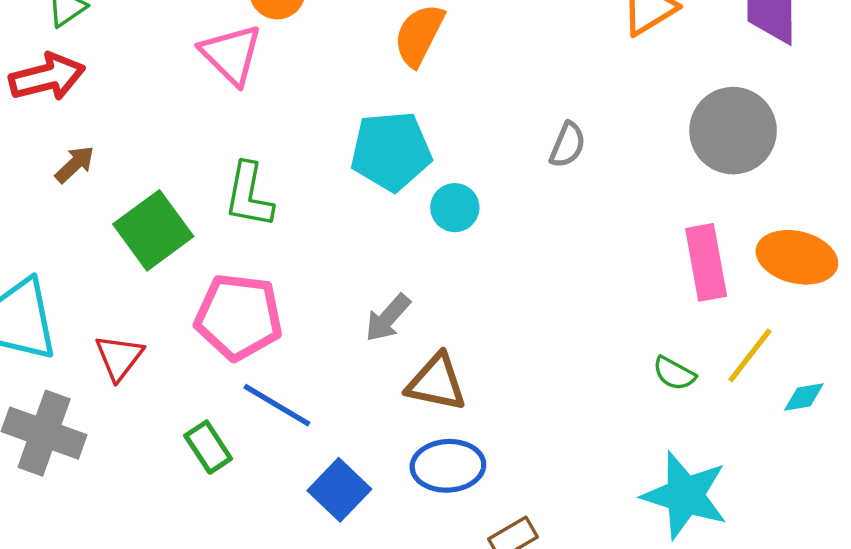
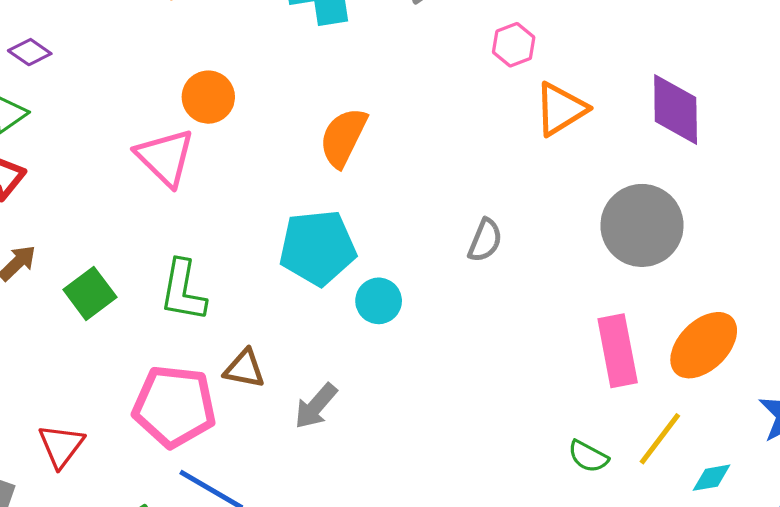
green square: (153, 230) -> (90, 293), moved, size x0.7
orange ellipse: (797, 257) -> (704, 345), turned -58
brown triangle: (436, 383) -> (244, 369), moved, size x0.7

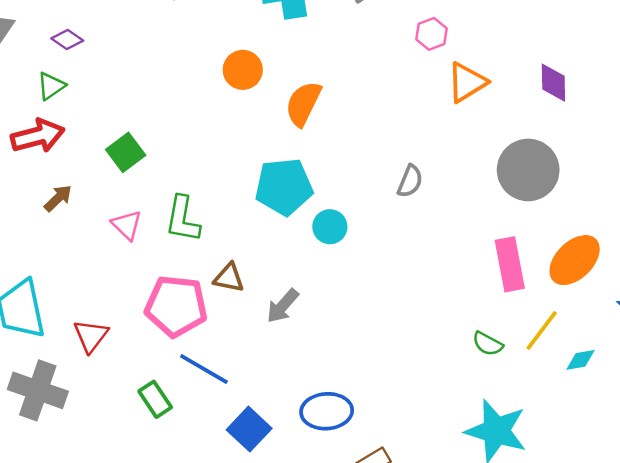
orange circle: (208, 97) -> (243, 70), moved
purple diamond: (676, 109) -> (553, 83), size x0.7
pink triangle: (165, 157) -> (127, 225), moved, size x0.7
green square: (90, 293) -> (126, 152), moved

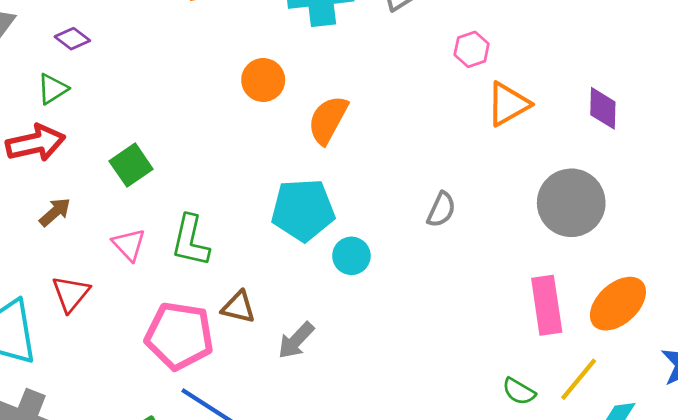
red triangle: (91, 336) -> (71, 294), moved

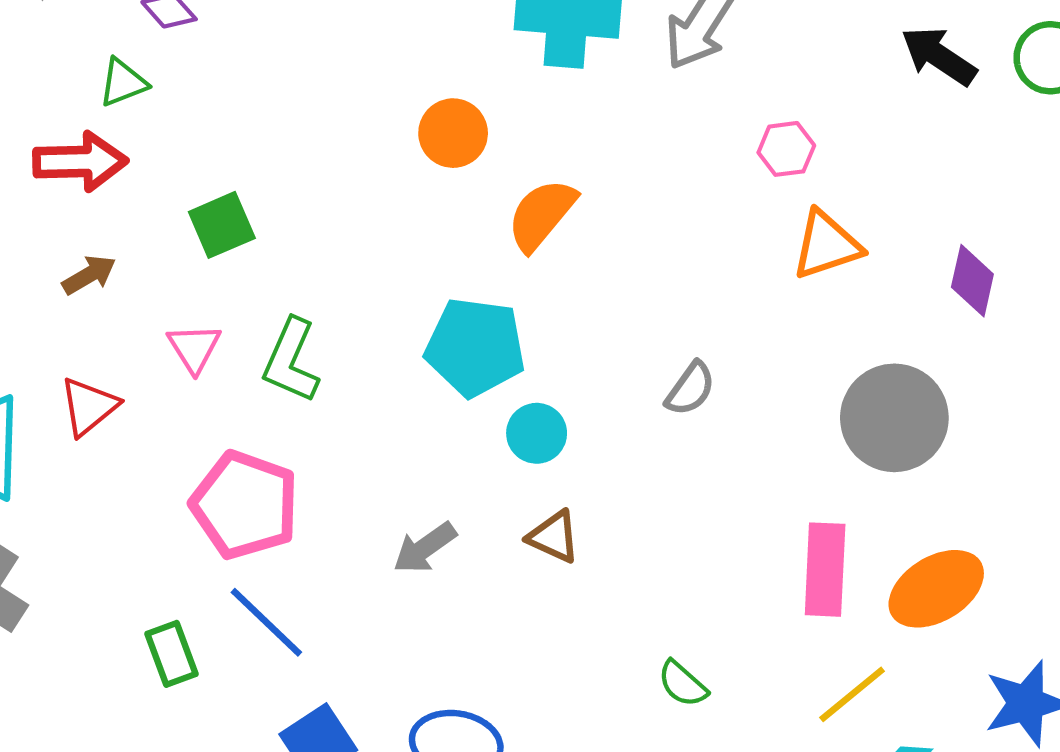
brown triangle: (238, 307) -> (554, 537), moved
green semicircle: (519, 391) -> (683, 684), moved

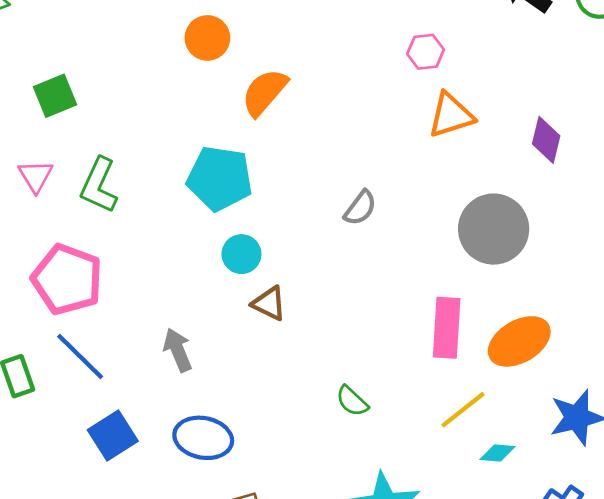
cyan circle: (537, 433) -> (241, 254), moved
gray arrow: (425, 548) -> (178, 350), moved, turned 102

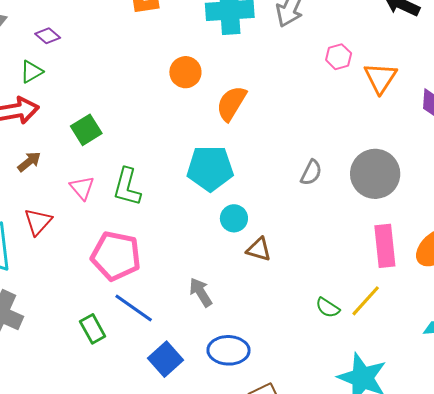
orange triangle: (451, 115) -> (380, 78), moved, turned -30
gray circle: (494, 229) -> (375, 174), moved
yellow line: (463, 410) -> (366, 301), moved

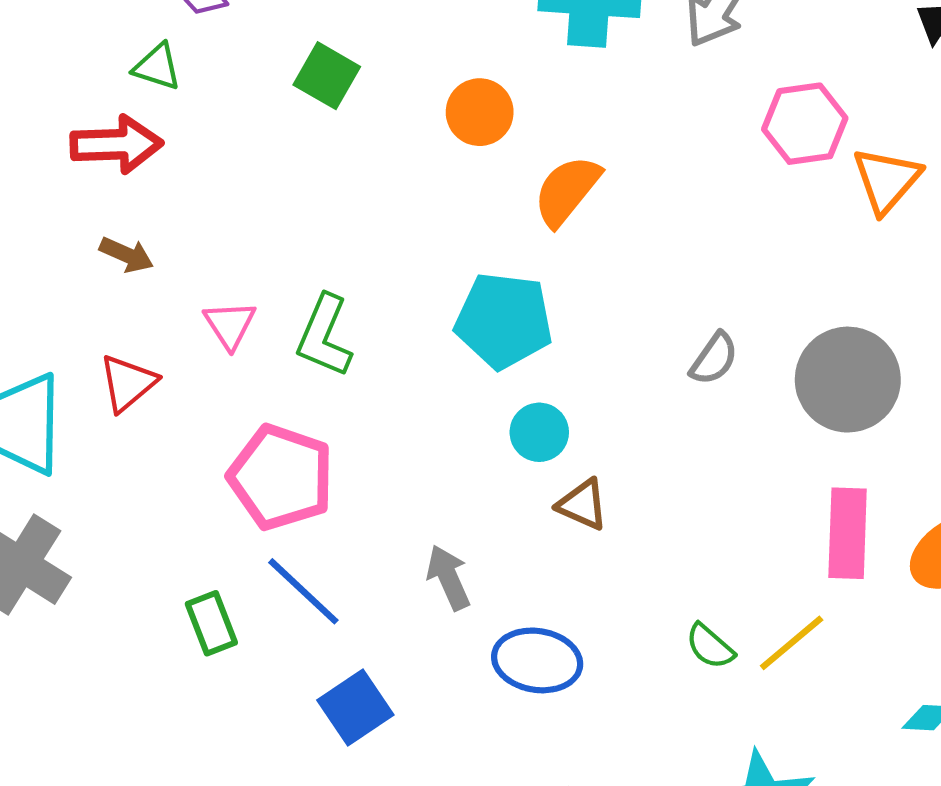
pink hexagon: (339, 57) -> (805, 124), size x1.5
green triangle: (31, 72) -> (157, 67), turned 40
green square: (86, 130) -> (327, 76), moved, turned -36
brown arrow: (29, 162) -> (126, 255), turned 55
blue ellipse: (229, 350) -> (537, 660), moved

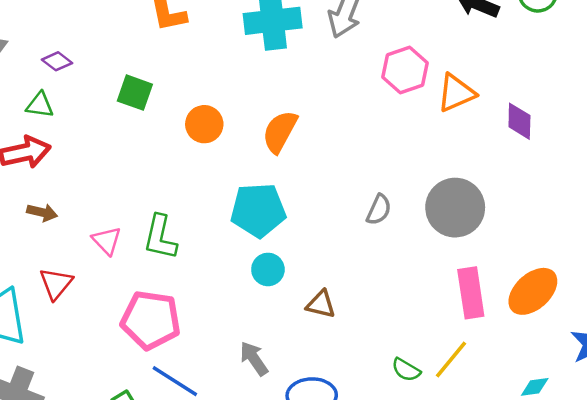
orange circle: (480, 112) -> (204, 124), moved
orange triangle: (887, 180) -> (456, 93), turned 36
cyan circle: (539, 432) -> (268, 269), moved

